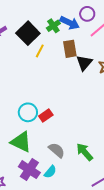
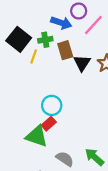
green cross: (53, 26) -> (45, 40), moved, turned 32
cyan circle: (28, 112) -> (52, 105), moved
green triangle: (21, 142) -> (37, 136), moved

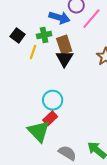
black square: (19, 39) -> (18, 35), size x0.6
black triangle: (82, 63) -> (64, 59), moved
green triangle: (37, 136) -> (39, 131), turned 30

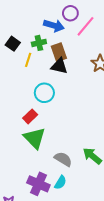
black triangle: (64, 59) -> (59, 66), turned -48
cyan circle: (53, 100) -> (44, 93), moved
red rectangle: (50, 118) -> (30, 116), moved

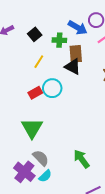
yellow line: (28, 60) -> (39, 62), moved
red rectangle: (30, 116) -> (35, 93), moved
gray semicircle: (63, 159) -> (41, 158), moved

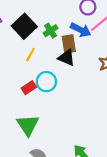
blue arrow: (78, 28) -> (81, 30), moved
black square: (35, 34) -> (24, 26), size x1.6
green cross: (59, 40) -> (51, 31), turned -32

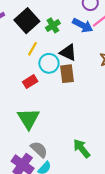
brown rectangle: (69, 44) -> (67, 74), moved
cyan circle: (46, 82) -> (49, 63), moved

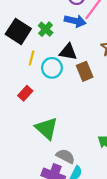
brown rectangle: (67, 74) -> (85, 71), moved
red rectangle: (30, 82) -> (25, 93), moved

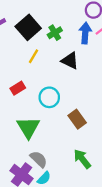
blue arrow: (75, 21) -> (85, 33), turned -114
cyan circle: (52, 68) -> (49, 97), moved
brown rectangle: (85, 71) -> (77, 119), moved, turned -30

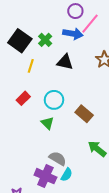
blue arrow: (85, 33) -> (73, 34), turned 108
green triangle: (28, 127) -> (47, 123), moved, size x0.6

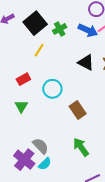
black triangle: (65, 62) -> (86, 62), moved
green triangle: (47, 123) -> (21, 106), moved

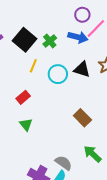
cyan circle: (52, 89) -> (58, 74), moved
gray semicircle: (41, 146) -> (64, 163), moved

